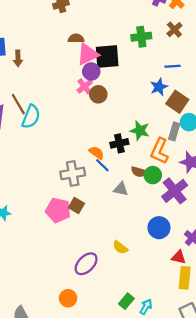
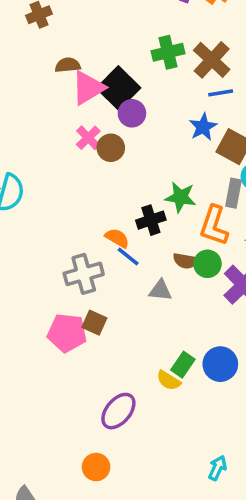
brown cross: (174, 30) -> (212, 60), moved, size x1.5
black square: (107, 56) -> (118, 88), turned -35
purple circle: (91, 71) -> (132, 113), moved
blue circle: (159, 228) -> (220, 364), moved
green rectangle: (126, 301) -> (183, 365), moved

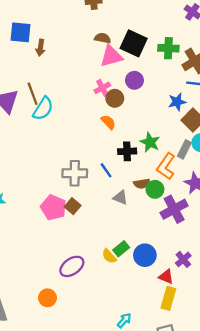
black square: (118, 88) -> (134, 43), moved, turned -36
orange semicircle: (117, 238) -> (108, 122), moved
brown semicircle: (186, 261) -> (142, 184), turned -35

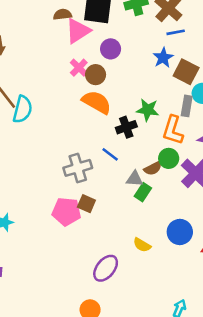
orange semicircle: (108, 122) -> (97, 102), size x1.6
brown semicircle: (142, 184) -> (153, 168), moved
green rectangle: (121, 249) -> (143, 192), moved

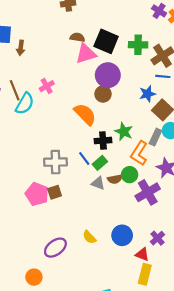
purple circle: (111, 49) -> (108, 75), size x1.5
pink cross: (79, 68) -> (47, 86), moved
brown circle: (96, 75) -> (103, 94), moved
green rectangle: (143, 192) -> (100, 163), moved
brown square: (86, 204) -> (55, 192), turned 32

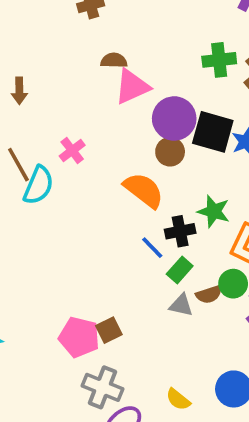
black square: (106, 41) -> (213, 132), moved
blue line: (84, 159) -> (152, 248), moved
gray cross: (56, 162) -> (103, 387), moved, turned 30

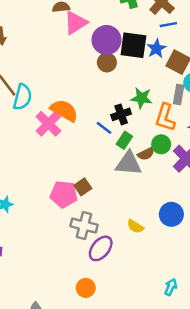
pink cross: (72, 151) -> (48, 124), moved, size x1.5
orange semicircle: (144, 190) -> (64, 110), moved
gray triangle: (181, 305) -> (129, 164), size x1.6

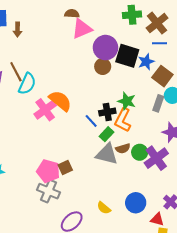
orange L-shape: (165, 118) -> (123, 120), moved
green circle: (161, 144) -> (140, 152), moved
gray cross: (84, 226) -> (48, 191), moved

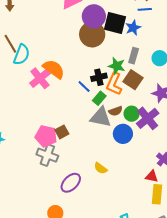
brown circle: (103, 66) -> (92, 34), size x1.6
brown square: (162, 76) -> (133, 80), moved
gray rectangle: (158, 103) -> (134, 56), moved
blue circle: (136, 203) -> (123, 134), moved

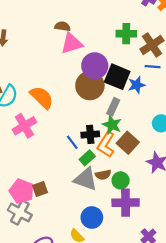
gray rectangle: (134, 56) -> (113, 107), moved
orange semicircle: (54, 69) -> (42, 97), moved
purple cross: (148, 118) -> (126, 203), moved, turned 30
blue circle: (123, 134) -> (92, 217), moved

